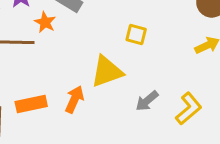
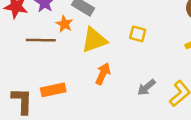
yellow triangle: (107, 72) -> (94, 40), moved
orange arrow: (74, 99) -> (103, 74), moved

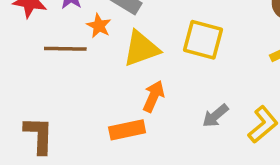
yellow square: (138, 34) -> (203, 40), size x1.6
orange rectangle: (53, 90) -> (127, 130), moved

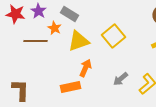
yellow square: (203, 40) -> (113, 36), turned 35

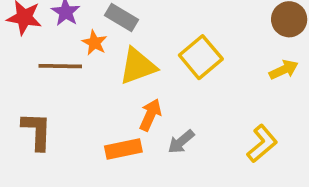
gray arrow: (120, 79) -> (181, 142), moved
brown L-shape: (20, 90) -> (37, 131), moved

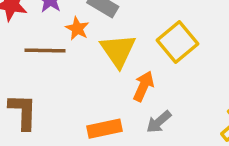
yellow triangle: (138, 66) -> (118, 51), turned -45
orange arrow: (150, 115) -> (144, 86), moved

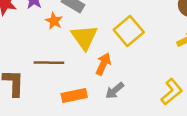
brown line: (45, 51) -> (49, 63), moved

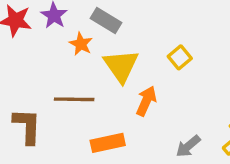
yellow square: (129, 31) -> (180, 57), size x0.6
gray arrow: (115, 90) -> (188, 146), moved

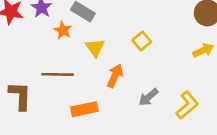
yellow triangle: (121, 66) -> (95, 48), size x0.7
gray arrow: (188, 146) -> (148, 97), moved

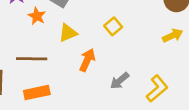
yellow triangle: (95, 48) -> (68, 33), turned 42
orange rectangle: (84, 109) -> (37, 92), moved

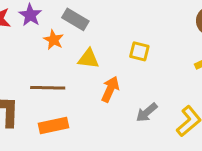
yellow square: (113, 26) -> (139, 51), turned -36
yellow triangle: (68, 33) -> (88, 59), turned 30

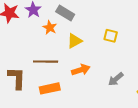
yellow triangle: (88, 59) -> (75, 41), turned -35
orange arrow: (110, 89) -> (81, 70), moved, turned 48

